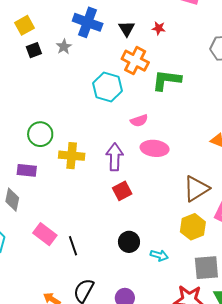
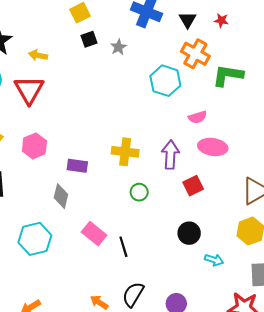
gray star: (64, 47) -> (118, 47), moved
green circle: (40, 134) -> (139, 192), moved, size x0.7
red square: (122, 191) -> (193, 186), moved
black circle: (129, 242) -> (189, 233), moved

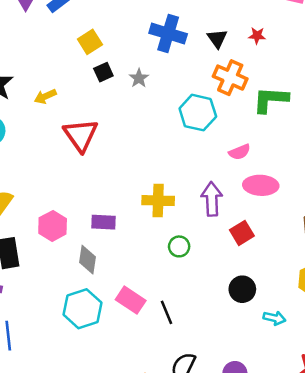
yellow arrow: (38, 55) -> (45, 96), turned -30
red triangle: (29, 90) -> (81, 135), moved
pink hexagon: (34, 146) -> (53, 226), moved
cyan hexagon: (35, 239) -> (83, 309), moved

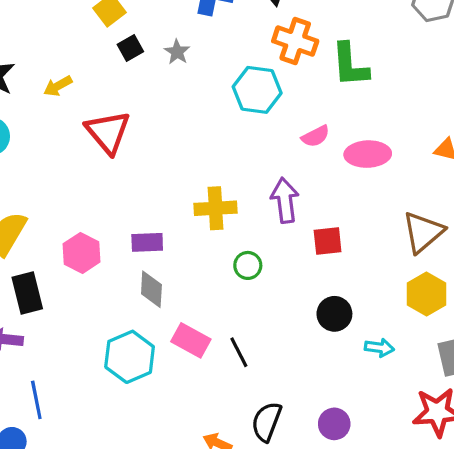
green L-shape: (271, 100) -> (350, 65), turned -93
pink ellipse: (261, 185) -> (368, 154), moved
red square: (242, 233) -> (328, 241), turned 30
gray diamond: (88, 260) -> (151, 289), moved

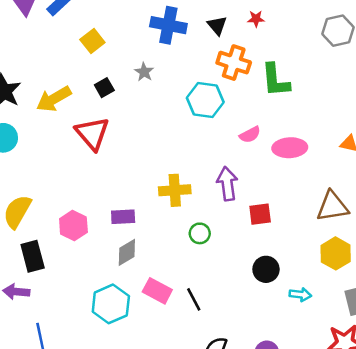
black square: (130, 48) -> (104, 88), moved
yellow arrow: (58, 86) -> (54, 99), size x1.6
brown triangle: (423, 232) -> (332, 206), turned 32
gray diamond: (151, 289) -> (127, 252), turned 56

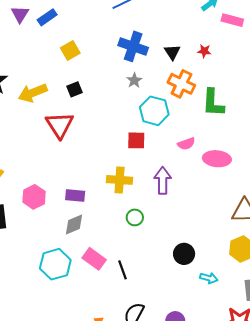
gray star: (144, 72) -> (134, 80), moved
red square: (260, 214) -> (136, 140), moved

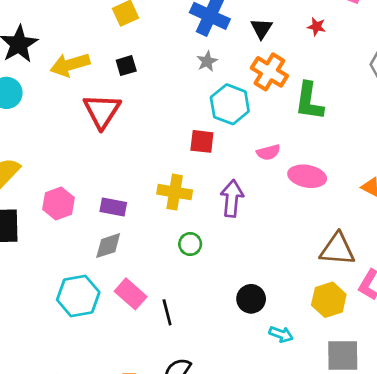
red star: (204, 51) -> (317, 27), moved

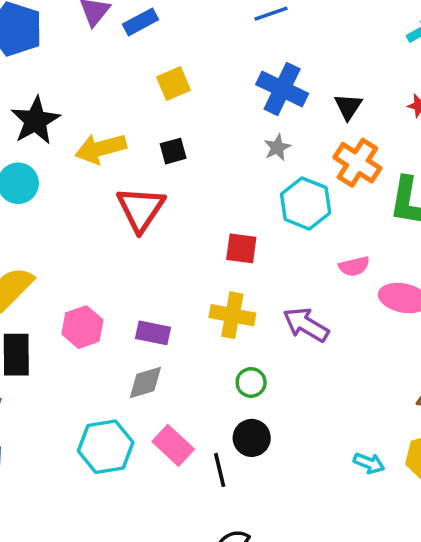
red square: (202, 141) -> (241, 248), moved
purple arrow: (232, 198) -> (306, 325), turned -66
black circle: (251, 299) -> (252, 438), moved
cyan arrow: (281, 334) -> (369, 463), moved

